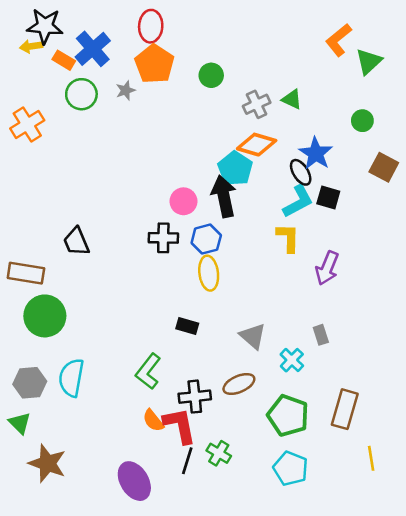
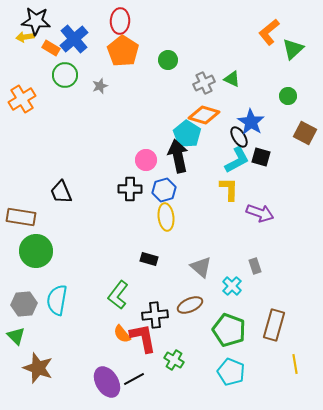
gray star: (126, 90) -> (100, 86), moved
purple arrow: (327, 268) -> (260, 213), turned -92
black line: (187, 461) -> (134, 379), moved, turned 45

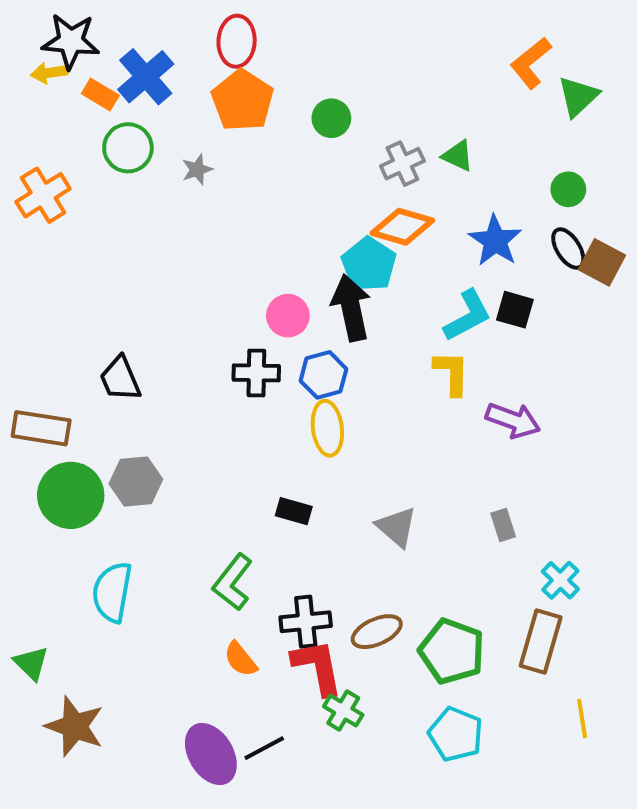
black ellipse: (239, 137) -> (568, 249), moved
cyan cross: (232, 286) -> (560, 580), moved
gray hexagon: (24, 304) -> (136, 482), moved
brown ellipse: (190, 305) -> (377, 632), moved
red L-shape: (143, 338) -> (318, 667), moved

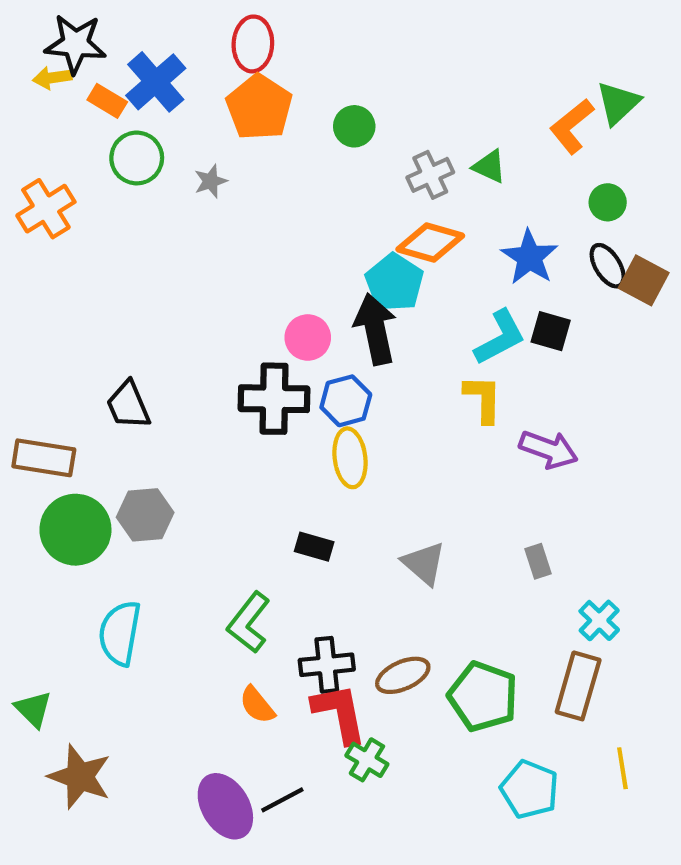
orange L-shape: (531, 63) -> (572, 126), moved
black cross: (256, 373) -> (274, 399), size x1.4
cyan pentagon: (456, 734) -> (529, 789), moved

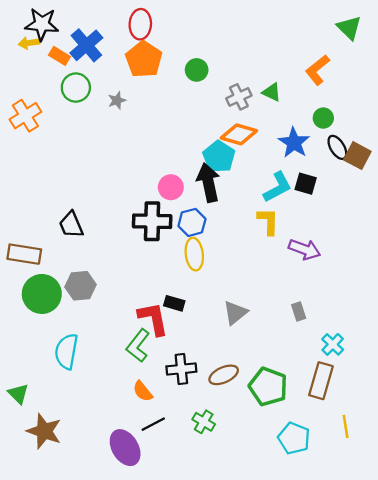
green triangle: (618, 103) -> (349, 28), moved, turned -32
green circle: (608, 202) -> (323, 118), moved
gray triangle: (424, 563) -> (235, 313), turned 40
red L-shape: (339, 713) -> (153, 319), moved
black line: (282, 800) -> (153, 424), moved

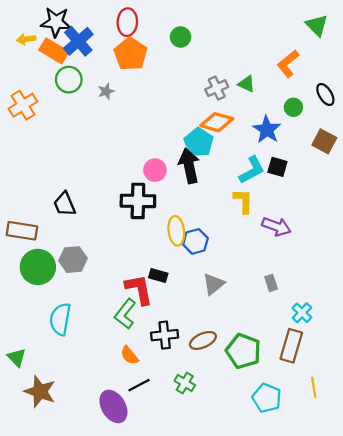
black star: (42, 24) -> (56, 22), moved
orange rectangle: (59, 56) -> (54, 51), size x1.5
green circle: (197, 70) -> (181, 37), moved
black ellipse: (337, 147) -> (325, 94), moved
blue hexagon: (192, 222) -> (195, 241), moved

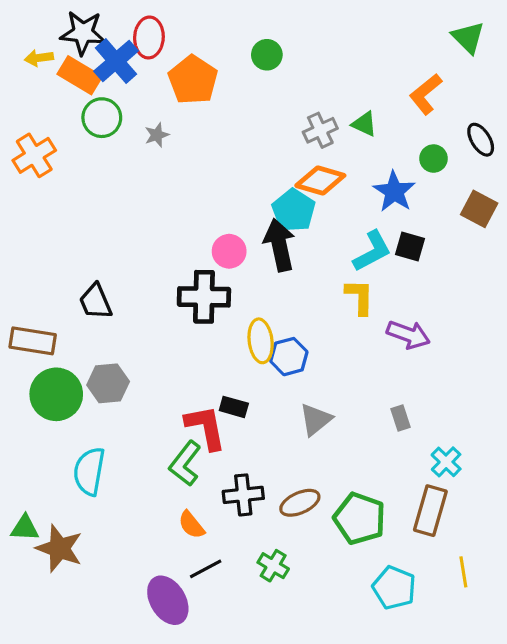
red ellipse: (127, 22) -> (149, 37), moved
green triangle: (17, 357) -> (25, 528), turned -42
brown star: (40, 392) -> (59, 548), moved

